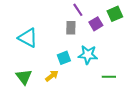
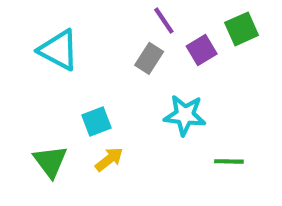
gray rectangle: (71, 28) -> (149, 58), turned 32
cyan triangle: (28, 38) -> (59, 50), moved
cyan square: (64, 58) -> (97, 121), moved

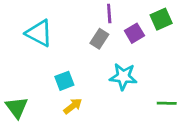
purple line: (164, 21) -> (109, 14), turned 30
green triangle: (50, 161) -> (17, 107), moved
green line: (229, 161) -> (167, 103), moved

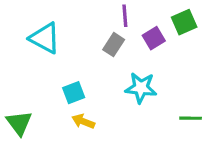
yellow arrow: (73, 106) -> (83, 121), turned -120

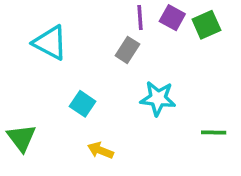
purple square: (154, 38) -> (172, 18), moved, turned -30
cyan square: (74, 93) -> (83, 104), turned -35
yellow arrow: (83, 121) -> (100, 150), moved

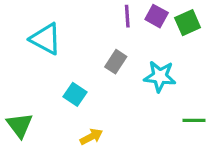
gray rectangle: (127, 50) -> (116, 62), moved
cyan star: (158, 98) -> (160, 76), moved
yellow arrow: (100, 150) -> (91, 137), turned 130

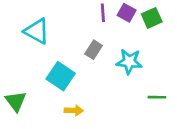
cyan square: (75, 94) -> (61, 76), size x1.5
yellow arrow: (91, 137) -> (74, 110), turned 30

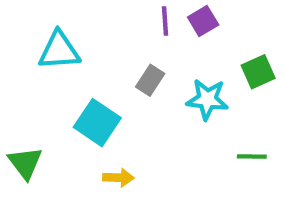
purple square: (127, 13) -> (203, 21), turned 30
green square: (152, 18) -> (258, 72), moved
cyan triangle: (37, 31) -> (59, 51), turned -32

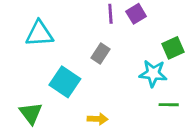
cyan star: (207, 99) -> (153, 73), moved
green triangle: (25, 163) -> (31, 113), moved
yellow arrow: (118, 178) -> (98, 119), moved

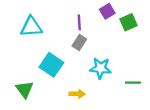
purple line: (110, 14) -> (79, 22), moved
green square: (173, 48) -> (128, 22), moved
cyan star: (153, 73) -> (101, 68), moved

